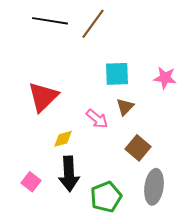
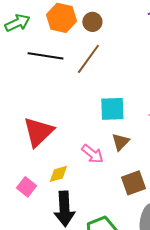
brown square: (138, 148) -> (133, 183), turned 30
pink square: (31, 182) -> (26, 187), moved

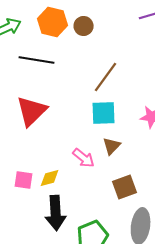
brown line: (88, 59) -> (106, 77), moved
red triangle: (38, 132) -> (32, 111), moved
pink square: (26, 187) -> (24, 180), moved, turned -30

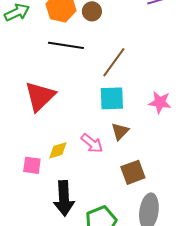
black line: (37, 60) -> (66, 45), moved
yellow diamond: (50, 178) -> (58, 150), moved

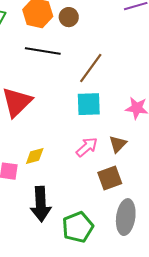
brown triangle: (120, 131) -> (118, 144), moved
pink arrow: (92, 143) -> (87, 147), moved, turned -80

